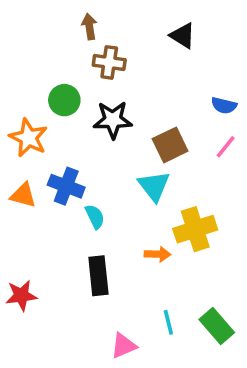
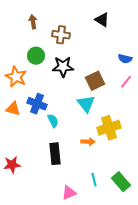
brown arrow: (89, 27) -> (33, 22), moved

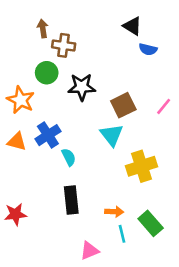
brown cross: (61, 35) -> (64, 45), moved
blue semicircle: (125, 59) -> (148, 49), moved
blue cross: (37, 104) -> (48, 135), turned 36
orange arrow: (88, 142) -> (114, 212), moved
green rectangle: (121, 182) -> (151, 223), moved

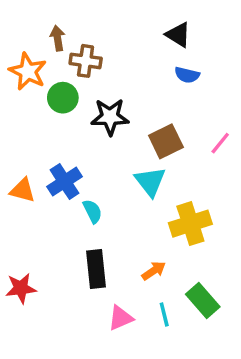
blue semicircle: (148, 49) -> (187, 75), moved
orange star: (21, 100) -> (28, 71), moved
orange arrow: (114, 212) -> (154, 271), moved, turned -36
pink triangle: (90, 251) -> (120, 318), moved

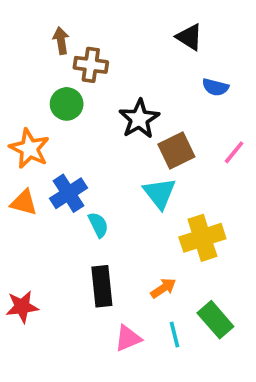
orange star: (28, 71) -> (29, 149), moved
blue semicircle: (187, 75) -> (215, 87), moved
black star: (110, 117) -> (139, 119), moved, turned -30

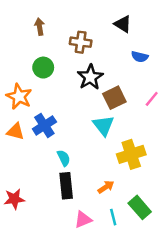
brown cross: (91, 65) -> (81, 42), moved
cyan semicircle: (98, 225) -> (64, 158), moved

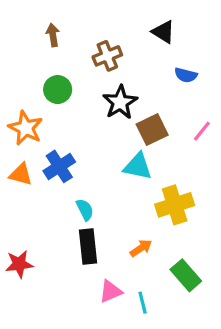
brown cross: (81, 42) -> (107, 56), turned -30
cyan triangle: (104, 125) -> (138, 166), turned -40
cyan line: (113, 217) -> (143, 303), moved

